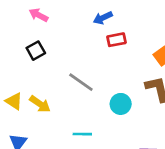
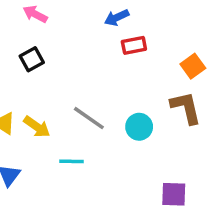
gray line: (81, 82) -> (89, 118), moved
cyan line: (82, 134) -> (72, 161), moved

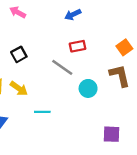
red rectangle: (134, 45) -> (77, 46), moved
black square: (32, 59) -> (19, 54), moved
gray line: (89, 118) -> (62, 67), moved

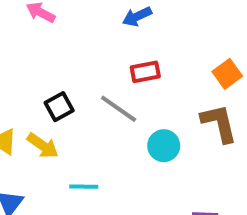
black square: (19, 54) -> (59, 107), moved

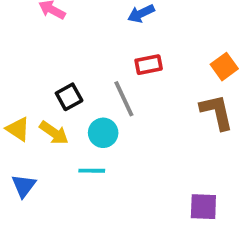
gray line: (119, 109) -> (124, 99), turned 30
cyan circle: (164, 146) -> (103, 133), moved

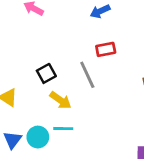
yellow arrow: (54, 133) -> (60, 100), moved
cyan circle: (103, 133) -> (38, 137), moved

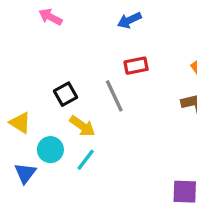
cyan line: (63, 129) -> (86, 160), turned -54
cyan circle: (38, 137) -> (50, 150), moved

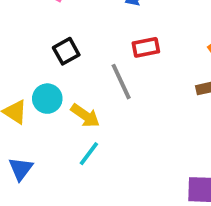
black square: (66, 94) -> (66, 51), moved
cyan circle: (50, 150) -> (47, 99), moved

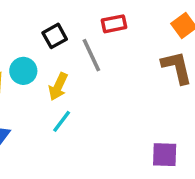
black square: (66, 51) -> (55, 36), moved
yellow arrow: (85, 116) -> (58, 87), turned 80

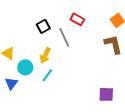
red rectangle: (114, 24) -> (77, 19), turned 40
cyan circle: (23, 71) -> (25, 67), moved

